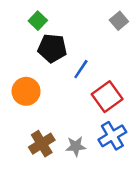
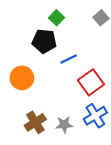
green square: (38, 21) -> (56, 18), moved
blue line: (81, 69) -> (69, 59), turned 30

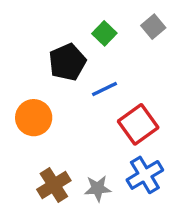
green square: (56, 18) -> (104, 33), moved
black pentagon: (44, 41) -> (67, 62), turned -30

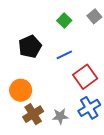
black pentagon: (67, 62) -> (30, 47), moved
orange circle: (34, 118) -> (21, 90), moved

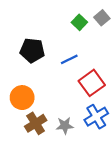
green square: (64, 21) -> (79, 22), moved
black pentagon: (30, 47) -> (32, 50), turned 30

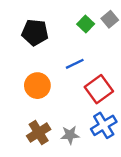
black pentagon: (32, 50) -> (35, 32), moved
orange circle: (22, 98) -> (37, 86), moved

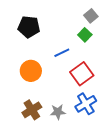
green square: (86, 24) -> (85, 35), moved

